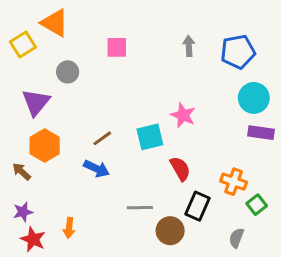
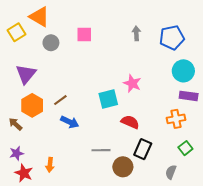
gray circle: (68, 72) -> (51, 43), moved
brown line: (102, 138) -> (60, 100), moved
red semicircle: (180, 169) -> (130, 122), turned -36
orange cross: (234, 182) -> (176, 119), moved, turned -30

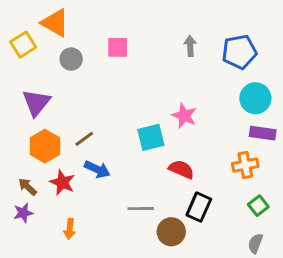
brown arrow: (15, 124) -> (28, 187), moved
gray semicircle: (171, 172) -> (255, 243), moved
red star: (24, 173) -> (62, 182), moved

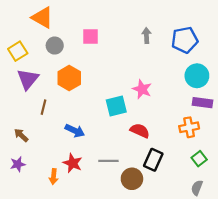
yellow square: (23, 45) -> (18, 51), moved
brown line: (84, 139) -> (43, 107), moved, turned -40
orange hexagon: (45, 146) -> (69, 78), moved
red star: (62, 182) -> (73, 163), moved
brown arrow: (28, 187) -> (21, 135), moved

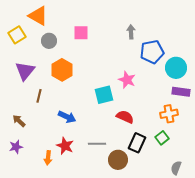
blue pentagon: (185, 40) -> (152, 52), moved
yellow square: (18, 51) -> (17, 35), moved
green square: (199, 159) -> (162, 138), moved

